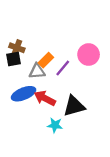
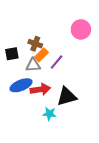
brown cross: (17, 48) -> (35, 44), moved
pink circle: (89, 55) -> (81, 29), moved
red arrow: (45, 98) -> (40, 89), turned 144

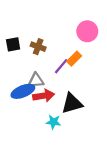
black square: (12, 54) -> (13, 44), moved
orange rectangle: (41, 55) -> (74, 59), moved
gray triangle: (33, 65) -> (36, 80), moved

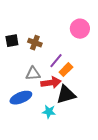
orange rectangle: (74, 59) -> (66, 70), moved
blue ellipse: (23, 91) -> (21, 98), moved
red arrow: (44, 96) -> (51, 83), moved

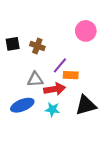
orange rectangle: (66, 70) -> (71, 75), turned 48
black triangle: (66, 95) -> (86, 105), moved
cyan star: (49, 112) -> (52, 109), moved

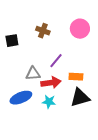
brown cross: (37, 46) -> (43, 31), moved
orange rectangle: (71, 75) -> (76, 77), moved

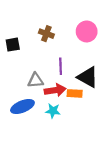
purple line: (56, 61) -> (61, 66), turned -42
orange rectangle: (76, 77) -> (75, 93), moved
black triangle: (80, 98) -> (88, 77), moved, turned 45

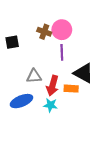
pink circle: (87, 31) -> (62, 30), moved
purple line: (61, 66) -> (62, 52), moved
red arrow: (55, 90) -> (52, 86), turned 114

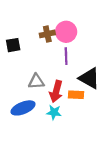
brown cross: (44, 32) -> (47, 34), turned -32

